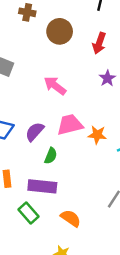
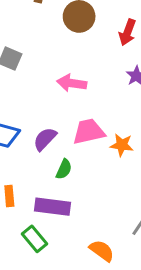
pink arrow: (55, 86) -> (72, 83), turned -30
orange semicircle: (71, 218) -> (102, 251), moved

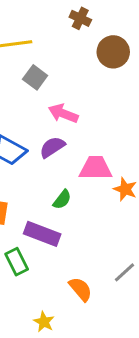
pink arrow: (72, 83) -> (63, 113), moved
purple semicircle: (45, 139) -> (52, 147), moved

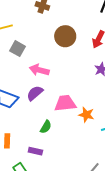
brown circle: (113, 52) -> (65, 36), moved
purple rectangle: (42, 234) -> (35, 151), size x0.6

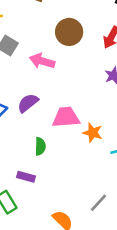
pink arrow: (39, 70) -> (42, 61), moved
green semicircle: (46, 127) -> (40, 146), turned -32

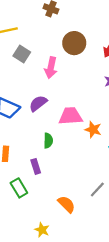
pink arrow: (42, 61) -> (51, 68), turned -96
purple rectangle: (26, 177) -> (36, 166), turned 56

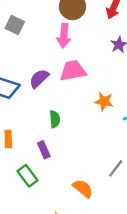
pink arrow: (51, 68) -> (64, 36), moved
pink trapezoid: (71, 116) -> (73, 71), moved

